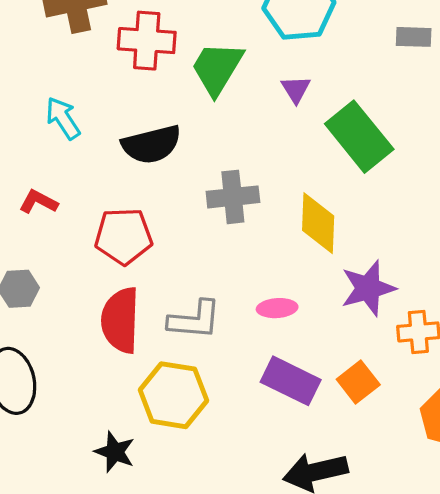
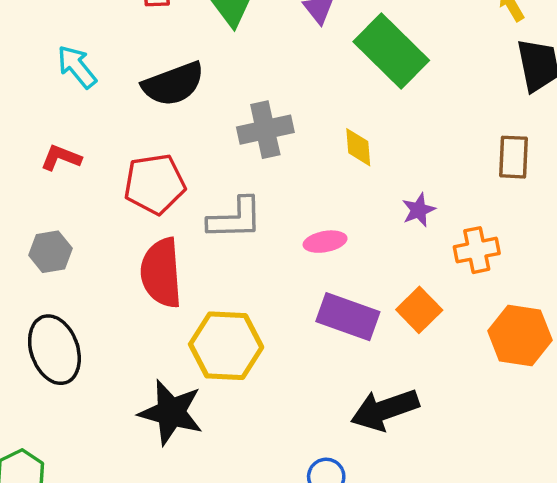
yellow diamond: (318, 223) -> (358, 147), size x0.6
purple star: (368, 288) -> (419, 210), size x0.6
gray L-shape: (195, 320) -> (235, 219), moved
black star: (115, 452) -> (171, 412), size x1.5

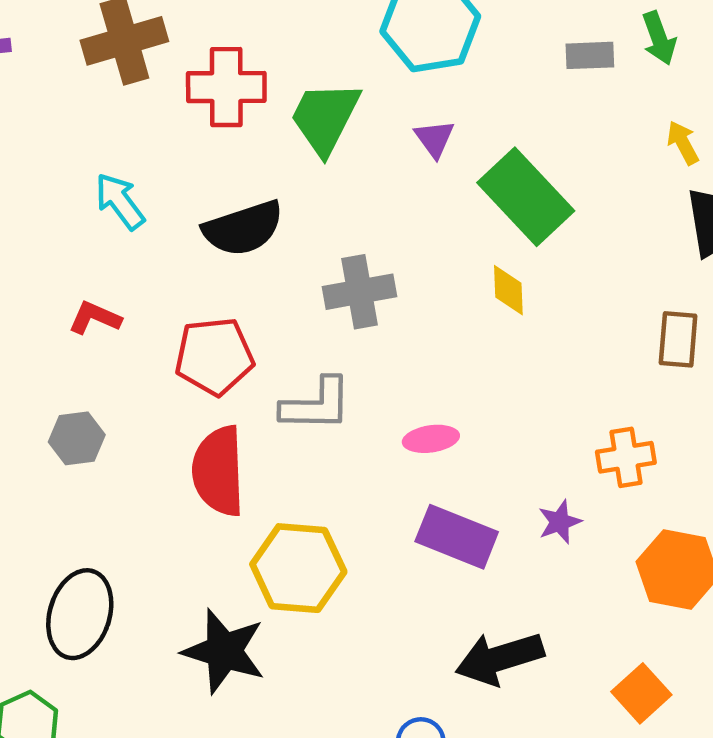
yellow diamond: (358, 147) -> (508, 290), moved
purple star: (419, 210) -> (560, 522), moved
orange square: (419, 310) -> (641, 693), moved
black ellipse: (54, 350) -> (80, 614), moved, turned 34

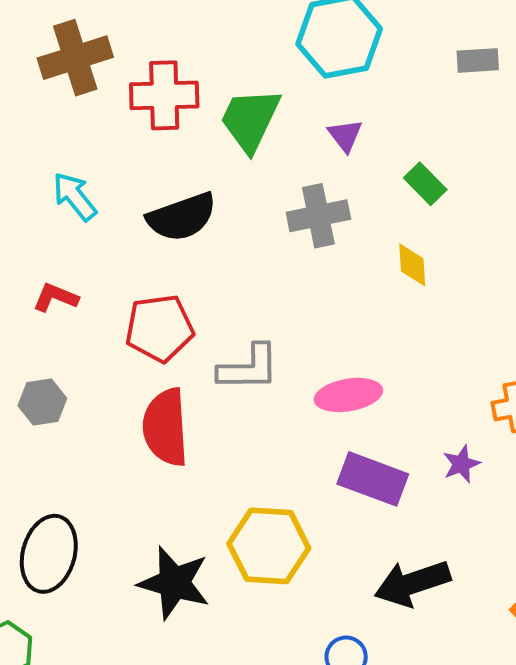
green rectangle: (526, 197) -> (425, 184), size x0.5
gray cross: (360, 292) -> (318, 216), moved
pink ellipse: (431, 439) -> (348, 395), size x1.4
yellow hexagon: (298, 568) -> (269, 546), moved

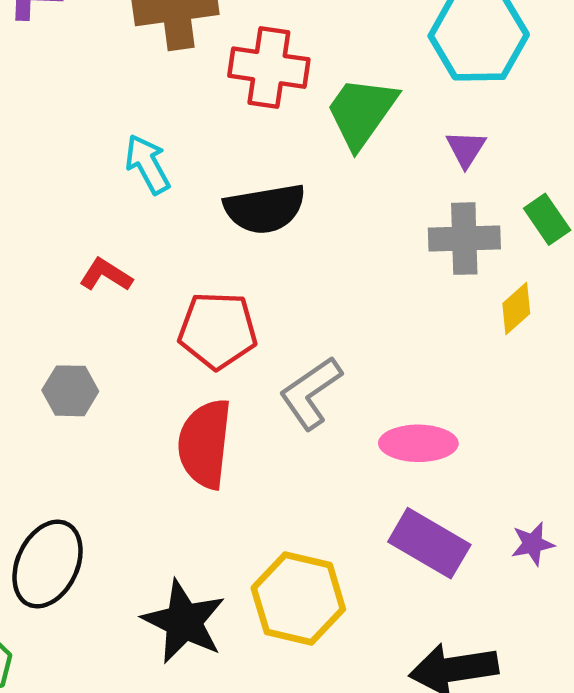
gray cross: (318, 216) -> (464, 239), moved
yellow diamond: (412, 265) -> (516, 309), turned 42
gray L-shape: (249, 368) -> (311, 393), turned 136

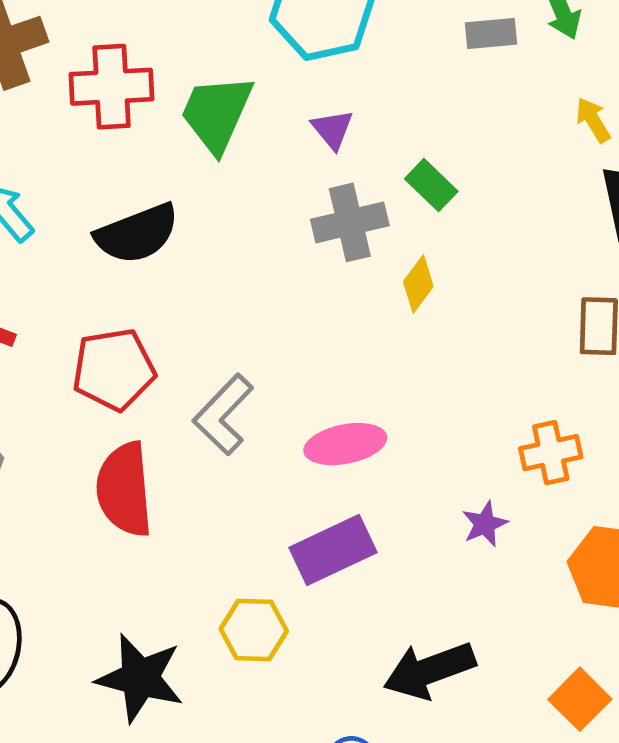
purple rectangle: (429, 543) -> (333, 550), moved, turned -44
yellow hexagon: (298, 599) -> (254, 630), size x0.7

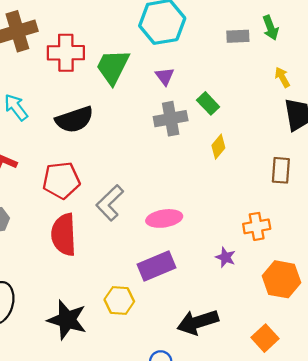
yellow diamond: (418, 284) -> (218, 147), moved
purple star: (485, 524) -> (226, 257), turned -30

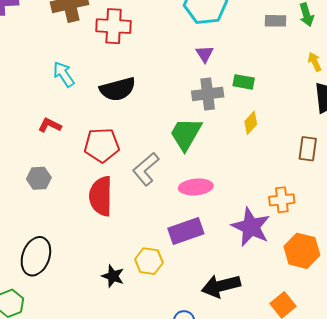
green trapezoid: (113, 67) -> (186, 134), moved
green rectangle: (208, 103) -> (244, 82), turned -40
purple star: (226, 257) -> (251, 227), size x2.0
black star: (67, 320) -> (113, 276), moved, size x0.6

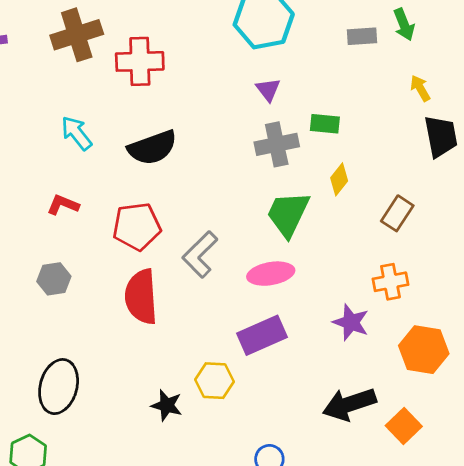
green trapezoid: (186, 134) -> (288, 214), moved
brown rectangle: (308, 149) -> (397, 213), moved, turned 30
purple star: (251, 227) -> (351, 322), size x0.7
black arrow: (221, 286) -> (349, 404), moved

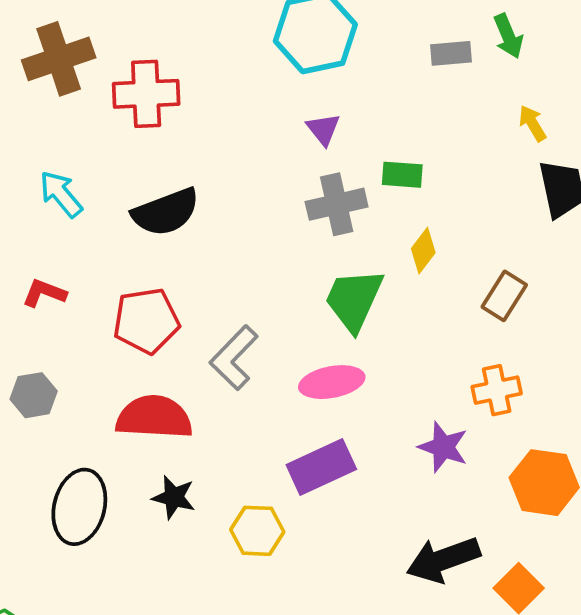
red semicircle: (141, 297) -> (154, 417), turned 98
black ellipse: (59, 387) -> (79, 507), moved
black star: (167, 405) -> (174, 497), moved

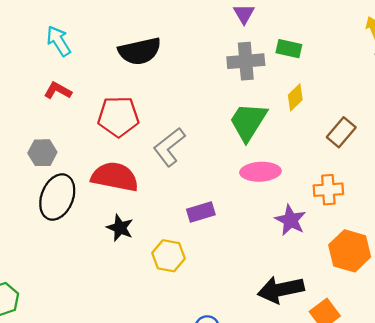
cyan arrow: (61, 194) -> (59, 41), moved
pink ellipse: (332, 382) -> (260, 172), moved
purple rectangle: (321, 467) -> (201, 212), moved, size x0.7
black ellipse: (79, 507) -> (57, 197), moved

